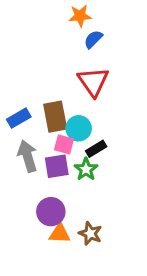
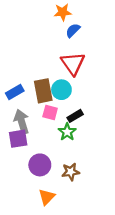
cyan circle: (79, 128) -> (61, 90), moved
purple square: (57, 166) -> (18, 139), moved
orange triangle: (60, 234) -> (47, 197), moved, turned -48
brown star: (90, 234) -> (71, 172), moved, turned -30

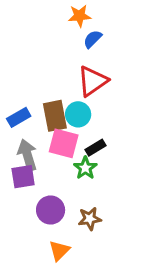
red triangle: (73, 63) -> (93, 81), turned 30
pink square: (50, 112) -> (64, 143), size x1.5

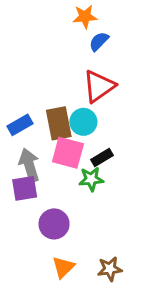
green star: (85, 168) -> (91, 179), turned 30
brown star: (90, 219) -> (110, 269), moved

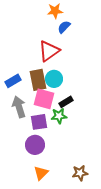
red triangle: (99, 86) -> (49, 51), moved
purple square: (25, 188) -> (39, 122), moved
brown star: (110, 269) -> (80, 173), moved

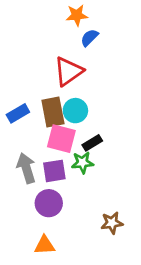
gray arrow: (19, 107) -> (26, 168), moved
orange triangle: (41, 173) -> (45, 245), moved, turned 42
brown star: (80, 173) -> (112, 223), moved

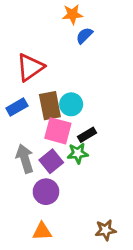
red triangle: (68, 71) -> (30, 67), moved
purple square: (54, 171) -> (51, 161), turned -30
brown star: (112, 223) -> (106, 230), moved

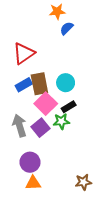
cyan circle: (71, 104) -> (66, 83), moved
blue rectangle: (17, 107) -> (24, 85), moved
pink square: (58, 131) -> (46, 104), turned 30
purple circle: (46, 192) -> (30, 162), moved

